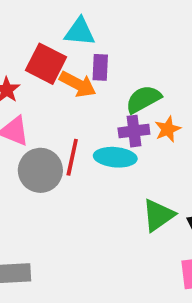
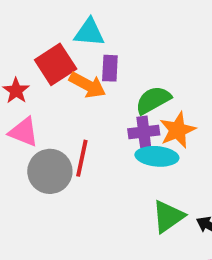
red square: (46, 64) -> (56, 64), turned 30
orange star: (168, 129) -> (178, 130), size x1.4
cyan ellipse: (115, 157) -> (157, 156), moved

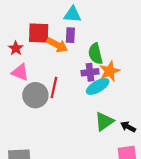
cyan triangle: (89, 32) -> (72, 14), moved
red square: (56, 64) -> (39, 33), turned 35
green semicircle: (153, 100) -> (95, 54), turned -75
cyan ellipse: (157, 156) -> (98, 86), turned -35

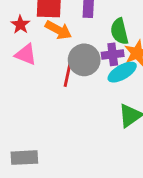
orange arrow: (57, 45) -> (58, 30), moved
gray circle: (35, 95) -> (84, 60), moved

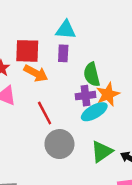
gray circle: (84, 60) -> (59, 144), moved
red line: (68, 73) -> (45, 113), turned -40

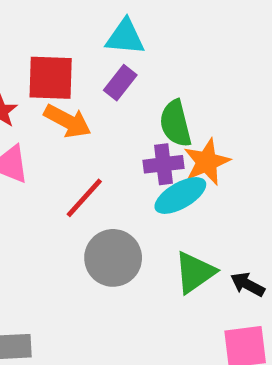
purple rectangle: (63, 53) -> (120, 83), turned 35
red line: (45, 113) -> (84, 198), turned 70

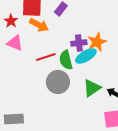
green semicircle: (176, 123) -> (66, 60), moved
red line: (84, 198) -> (46, 57), turned 30

